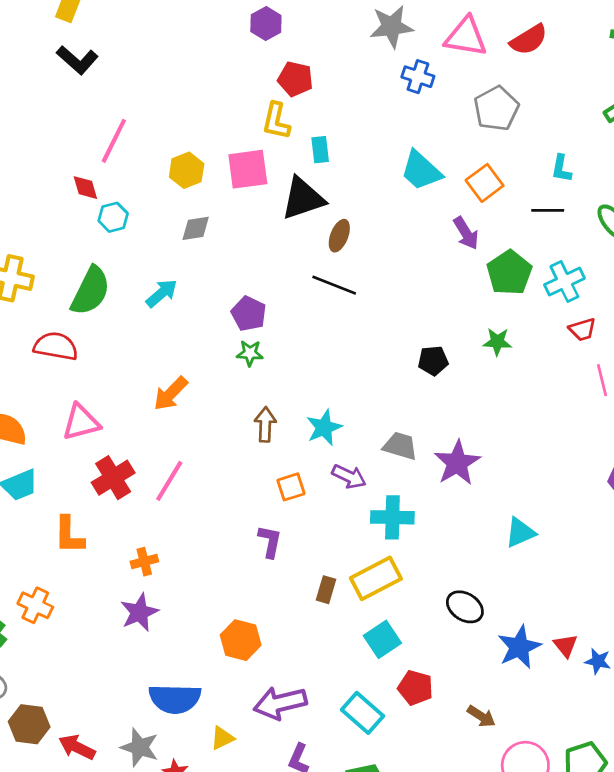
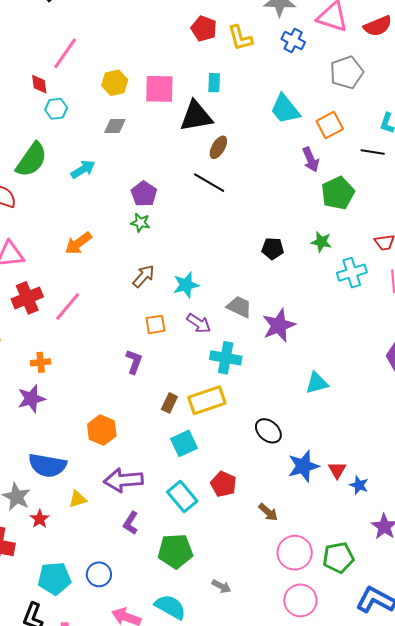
yellow L-shape: (276, 121) -> (240, 38), moved, turned -36
cyan cross: (564, 282) -> (352, 273), moved
brown arrow: (265, 424) -> (144, 276), turned 30
cyan square: (382, 639) -> (184, 443), moved

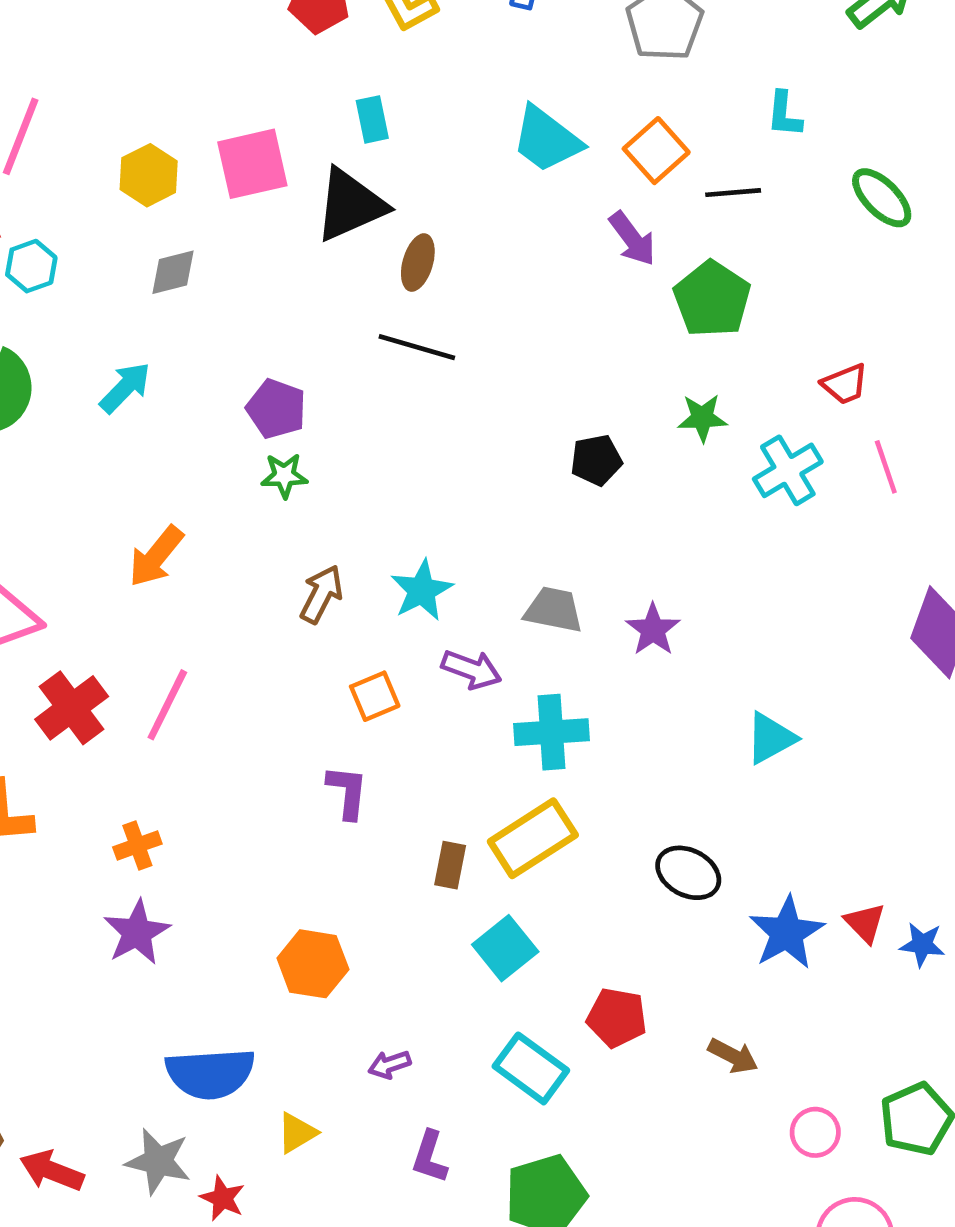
black line: (373, 152) -> (733, 193), moved
purple star: (279, 325) -> (653, 630), size x0.7
purple arrow: (123, 480) -> (390, 1065), size x0.5
pink circle: (295, 553) -> (815, 1132), size x0.6

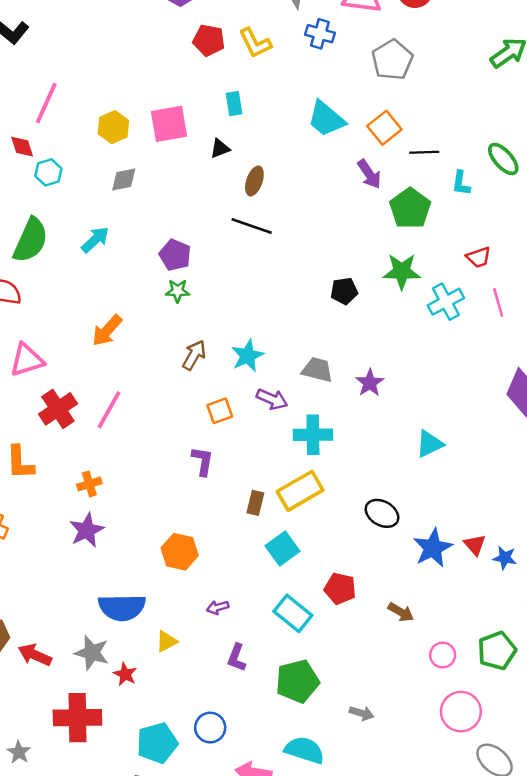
cyan L-shape: (784, 114) -> (461, 183), moved
black triangle: (350, 205) -> (220, 148), size x0.5
green star: (702, 418) -> (402, 271), size x1.4

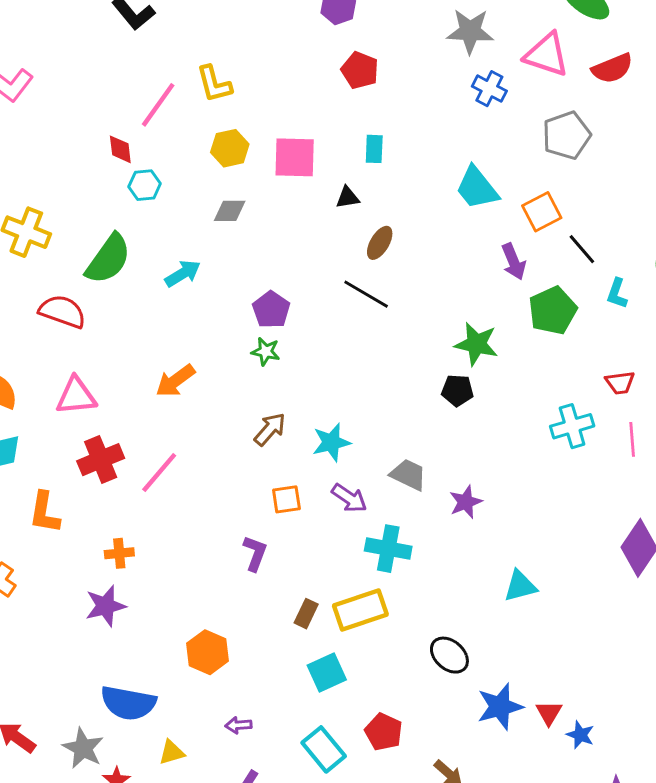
yellow L-shape: (255, 43) -> (214, 84), moved
black line: (424, 152) -> (582, 249), turned 40
green star: (402, 271) -> (476, 344), moved

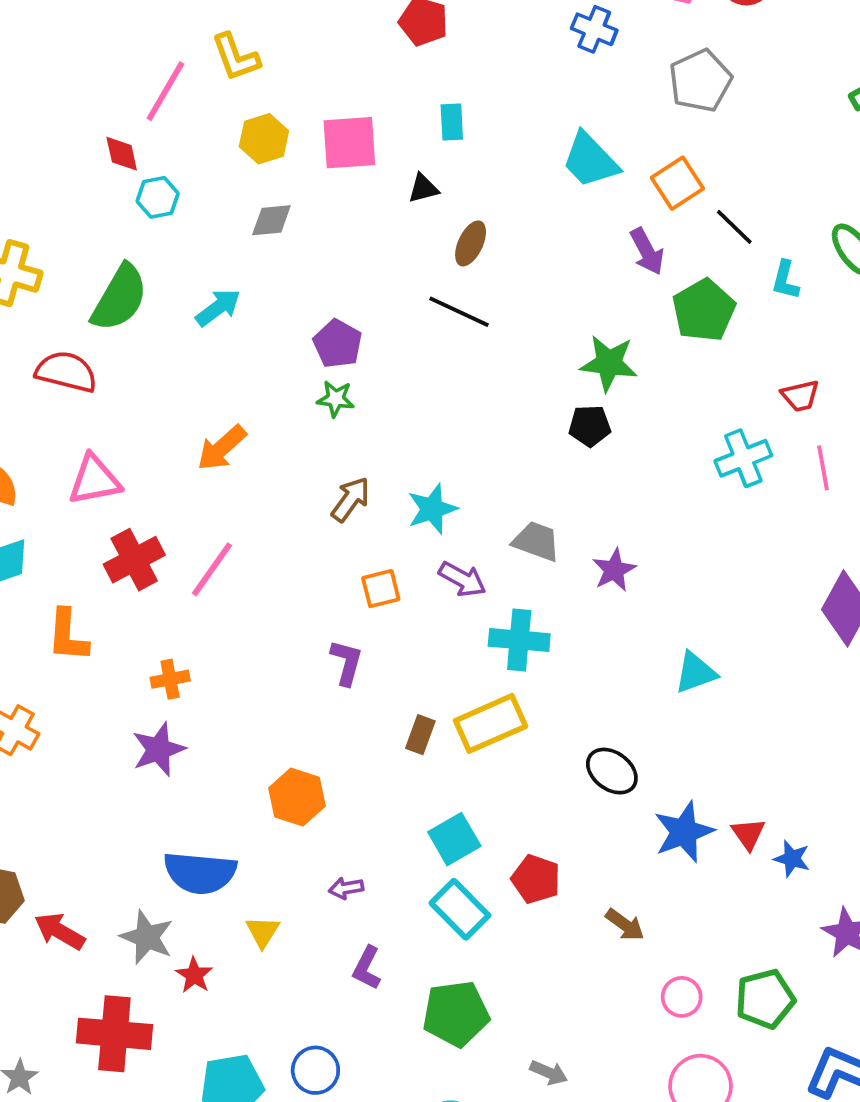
cyan square: (327, 672) -> (454, 839), moved
yellow triangle: (172, 752) -> (263, 932), turned -36

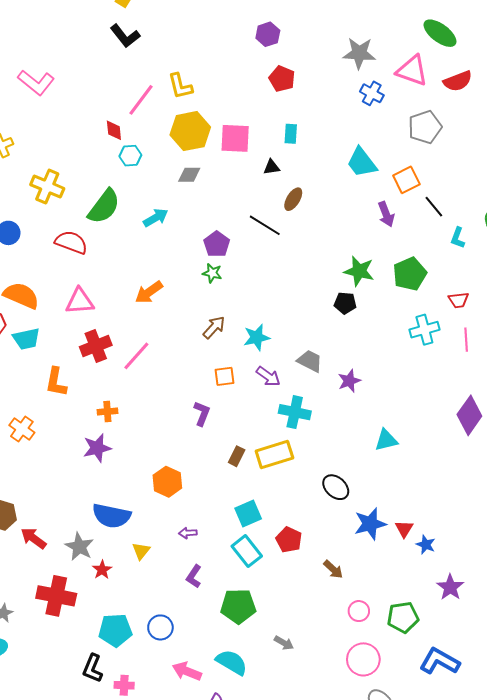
yellow hexagon: (264, 139) -> (190, 131), size x1.5
green pentagon: (704, 310) -> (410, 274), moved
black line: (459, 312) -> (265, 225), moved

